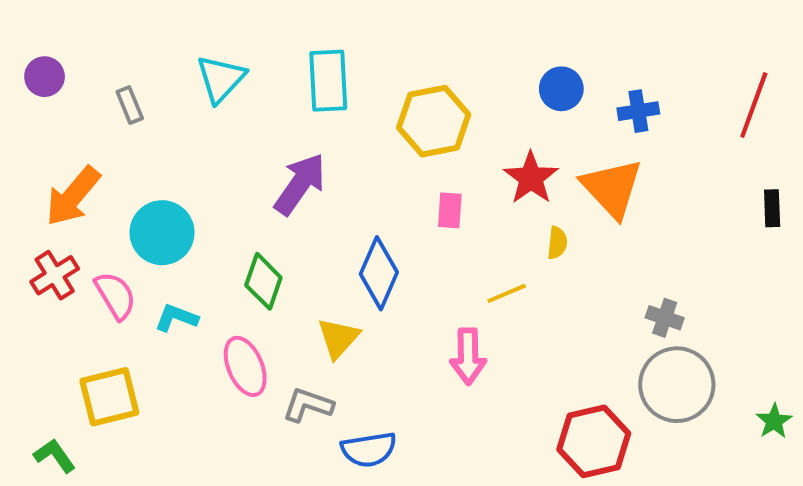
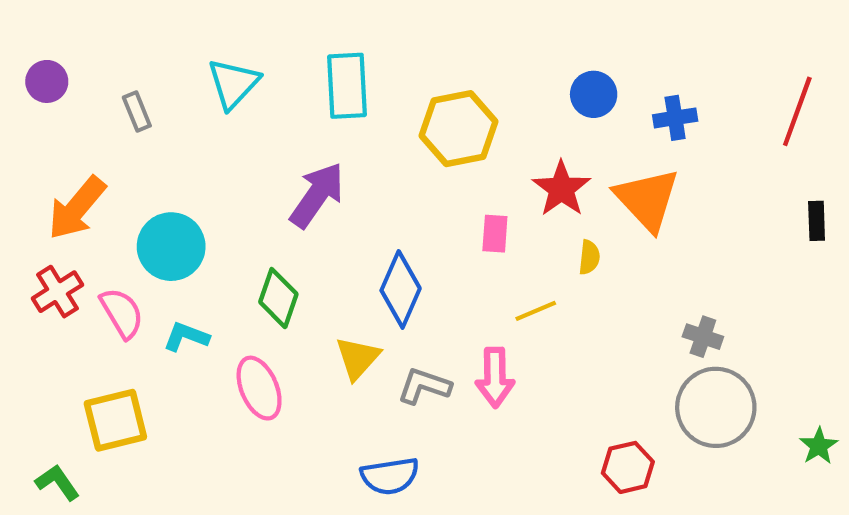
pink rectangle: (450, 210) -> (495, 234), moved
gray L-shape: (308, 405) -> (424, 386), moved
red hexagon: (594, 441) -> (628, 467), size x0.7

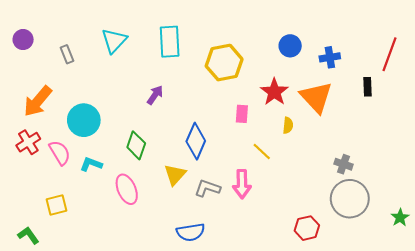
purple arrow: (317, 195) -> (155, 95), size x0.6
black rectangle: (817, 221) -> (368, 87), moved
yellow line: (536, 311) -> (262, 152), turned 66
yellow square: (115, 420) -> (57, 205), size x0.7

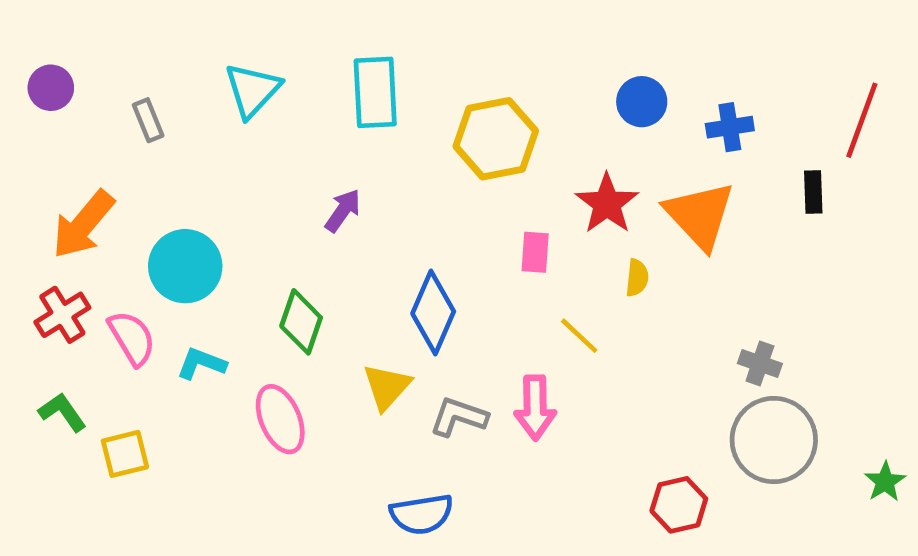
green L-shape: (28, 235) -> (62, 412), moved

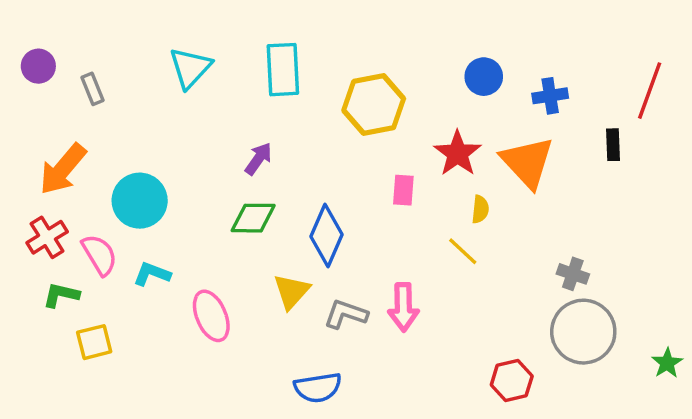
gray rectangle: (148, 120) -> (92, 89), moved
green diamond: (301, 322) -> (253, 218), moved, turned 72
yellow line: (579, 336) -> (463, 251), moved
green L-shape: (62, 412) -> (61, 295), moved, turned -42

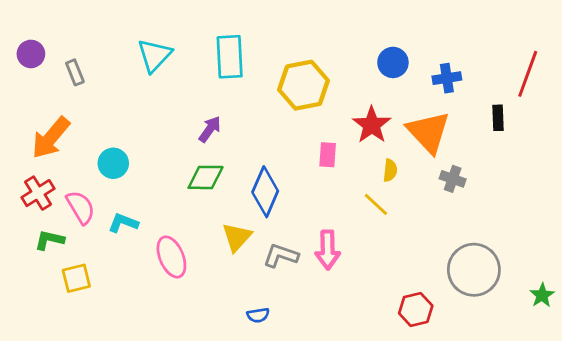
cyan circle: (140, 201) -> (113, 163), size x0.7
gray cross: (573, 274) -> (453, 179), moved
blue semicircle: (318, 387) -> (258, 315), size x0.6

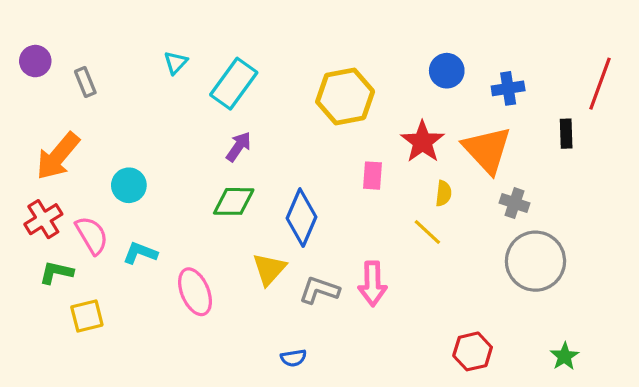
cyan triangle: (154, 55) -> (176, 63), size x0.6
cyan rectangle: (230, 57) -> (234, 84), moved, turned 39
gray circle: (474, 270) -> (535, 261), moved
green star: (542, 295) -> (565, 356), moved

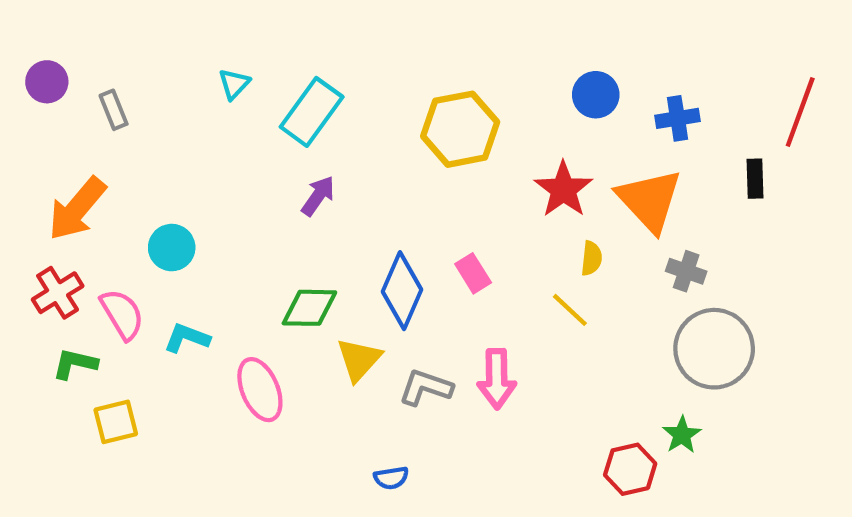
pink rectangle: (373, 176) -> (473, 273), moved, turned -36
green diamond: (234, 201) -> (309, 308), moved
green star: (565, 356) -> (682, 435), moved

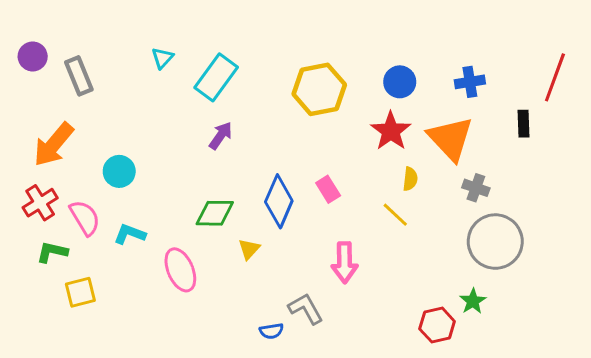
blue circle: (596, 95) -> (400, 82), moved
gray rectangle: (114, 110) -> (79, 76), size x1.4
yellow triangle: (359, 359) -> (249, 249), size x0.7
gray L-shape: (426, 387) -> (306, 309), moved, turned 42

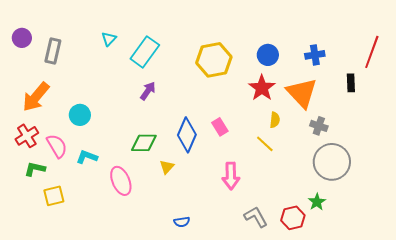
gray rectangle: (79, 76) -> (53, 51), turned 35
gray L-shape: (306, 309) -> (256, 217), moved

